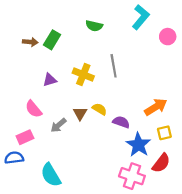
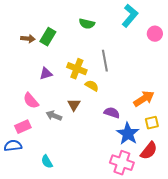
yellow semicircle: (100, 109) -> (92, 86), moved
gray arrow: (58, 125) -> (54, 116), turned 63
cyan semicircle: (51, 175) -> (47, 162), size x0.6

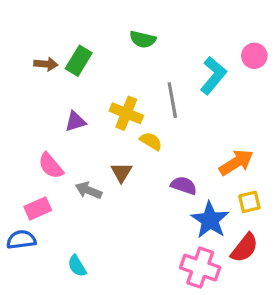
cyan L-shape: (130, 16) -> (213, 76), moved

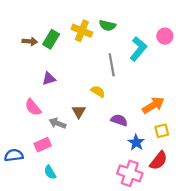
green semicircle: (143, 39) -> (107, 25), moved
yellow cross: (126, 113) -> (82, 31), moved
pink rectangle: (38, 208) -> (43, 145), moved
blue star: (210, 220) -> (136, 142), size x0.7

